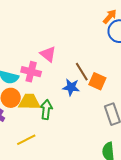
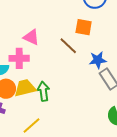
orange square: (97, 81) -> (84, 27), moved
blue star: (71, 87) -> (98, 60), moved

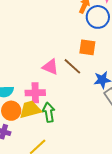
pink triangle: (31, 37) -> (50, 67), moved
pink cross: (19, 58) -> (35, 93), moved

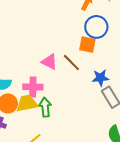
blue circle: (98, 17) -> (96, 27), moved

